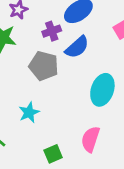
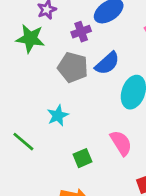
blue semicircle: (77, 47) -> (107, 63), moved
pink semicircle: (90, 139) -> (121, 143), turned 130

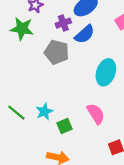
blue semicircle: (107, 63) -> (85, 34), moved
cyan star: (58, 115) -> (44, 111), moved

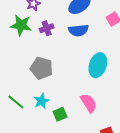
purple cross: (63, 23) -> (47, 28), moved
blue semicircle: (85, 34) -> (78, 30), turned 36
gray pentagon: (57, 52) -> (42, 68), moved

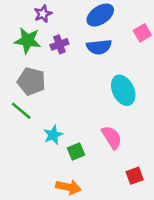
cyan ellipse: (98, 65) -> (123, 90), turned -45
gray pentagon: (42, 68) -> (31, 81), moved
green line: (16, 102) -> (21, 111), moved

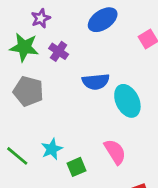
purple cross: (59, 44) -> (59, 51), turned -36
blue semicircle: (99, 47) -> (96, 82), moved
green line: (21, 111) -> (17, 156), moved

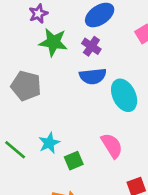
green star: (24, 47) -> (53, 42), moved
purple cross: (59, 51) -> (91, 46), moved

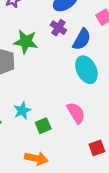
green star: (53, 42) -> (26, 42), moved
blue semicircle: (93, 76) -> (82, 39), moved, turned -55

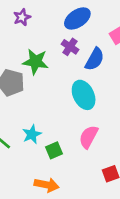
cyan ellipse: (86, 70) -> (84, 95), moved
pink semicircle: (76, 113) -> (88, 137), turned -120

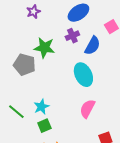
purple cross: (70, 47) -> (72, 36), turned 32
green square: (54, 150) -> (44, 126), moved

